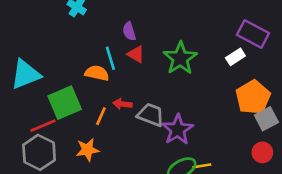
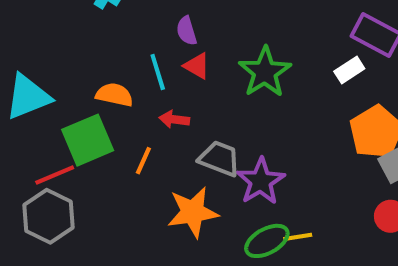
orange semicircle: (97, 73) -> (114, 95), moved
red arrow: (122, 104) -> (174, 119), moved
orange star: (87, 150) -> (193, 212), moved, size x1.4

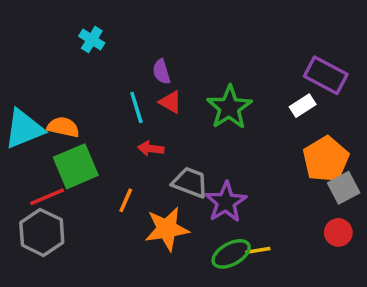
orange semicircle: (114, 95) -> (63, 127), moved
orange line: (143, 161) -> (126, 200), moved

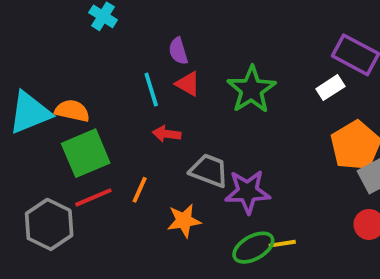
red line: (47, 197) -> (93, 197), moved
purple star: (226, 202) -> (248, 192), turned 30
orange star: (167, 229) -> (184, 221), size x0.7

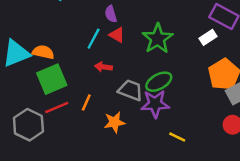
cyan line: (151, 90) -> (94, 39), turned 45
yellow line: (282, 244) -> (177, 137), turned 35
green ellipse: (253, 248) -> (159, 82), moved

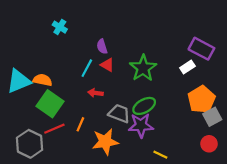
green square: (52, 79) -> (50, 104), turned -32
orange star: (114, 122) -> (105, 142), size x1.4

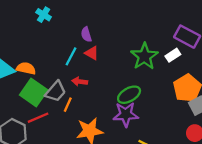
green star: (143, 68) -> (144, 56), moved
gray trapezoid: (119, 114) -> (56, 91), moved, turned 110
orange line: (80, 124) -> (68, 105), moved

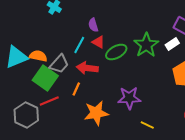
red arrow: (80, 82) -> (87, 68), size x1.5
gray trapezoid: (56, 91) -> (59, 64), moved
green ellipse: (129, 95) -> (116, 52), moved

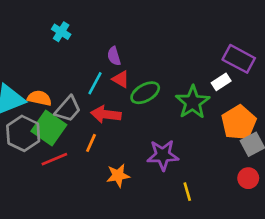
green star: (146, 45) -> (193, 102), moved
orange star: (96, 113) -> (118, 175), size x0.7
gray hexagon: (26, 115) -> (23, 133), moved
yellow line: (147, 125) -> (187, 192), turned 48

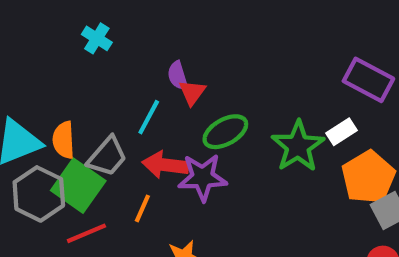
red triangle: (121, 79) -> (192, 92), moved, turned 36
white rectangle: (221, 82) -> (341, 132), moved
orange semicircle: (39, 98) -> (64, 140), turned -105
purple star: (163, 155) -> (203, 177), moved

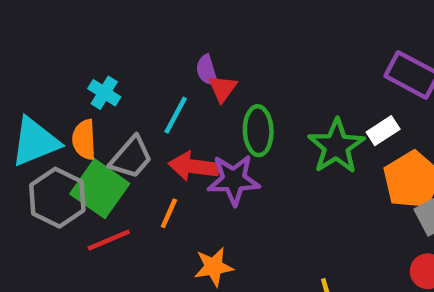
cyan cross: (97, 38) -> (104, 93), moved
green ellipse: (225, 132) -> (258, 131), turned -63

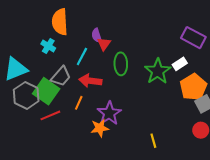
orange semicircle: (84, 140) -> (60, 22), moved, size x1.4
purple star: (234, 180) -> (109, 113), moved, turned -30

